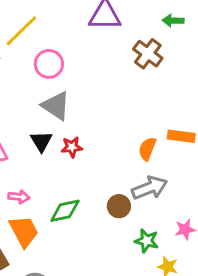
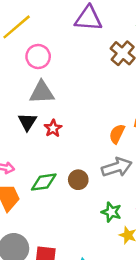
gray triangle: (56, 106) -> (42, 92), turned -40
red star: (72, 147) -> (53, 128), turned -30
brown circle: (119, 206) -> (78, 180), moved

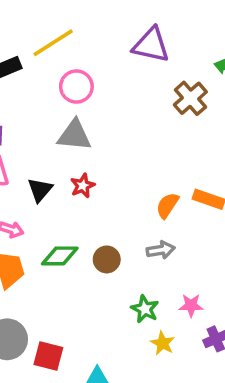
black triangle: (27, 122) -> (40, 190), moved
gray arrow: (117, 167) -> (161, 250), size x0.7

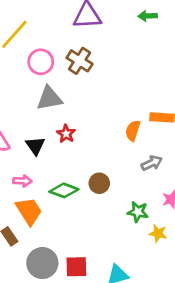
brown cross: (190, 98) -> (80, 61), moved
gray arrow: (161, 250) -> (152, 163), moved
green diamond: (60, 256) -> (64, 190), turned 36

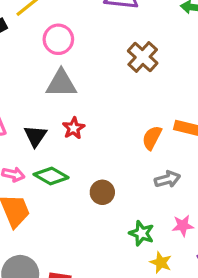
brown cross: (80, 61) -> (143, 57), moved
green diamond: (64, 190) -> (51, 176), moved

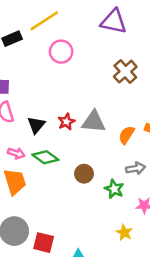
gray triangle: (61, 84) -> (94, 122), moved
green star: (142, 233) -> (114, 189), moved

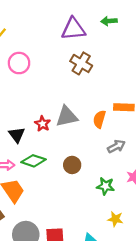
purple triangle: (114, 22) -> (73, 29), moved
green star: (114, 189) -> (105, 186), moved
yellow star: (124, 232) -> (115, 219), moved

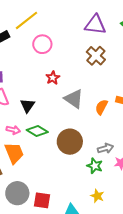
gray triangle: (67, 116) -> (74, 99), turned 35
red star: (43, 124) -> (53, 78), moved
gray arrow: (116, 146) -> (106, 148), moved
brown circle: (72, 165) -> (70, 142), size x1.6

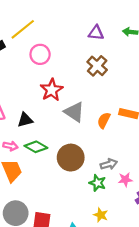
purple triangle: (95, 25) -> (96, 33), size x0.7
red star: (53, 78) -> (52, 90), size x1.5
black triangle: (27, 106) -> (25, 120), turned 42

